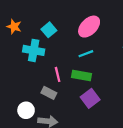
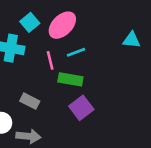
pink ellipse: (89, 27) -> (62, 25), moved
pink line: (58, 74) -> (50, 60), moved

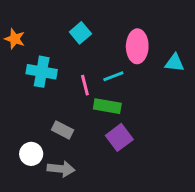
cyan square: (30, 22) -> (80, 33), moved
pink ellipse: (62, 25) -> (137, 46), moved, turned -44

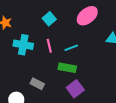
pink ellipse: (137, 46) -> (87, 16), moved, turned 50
pink line: (85, 85) -> (49, 46), moved

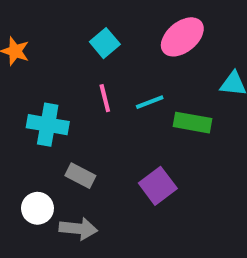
cyan cross: (23, 45) -> (48, 125), moved
green rectangle: (67, 68) -> (193, 123), moved

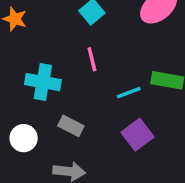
cyan line: (150, 102) -> (129, 93), moved
white circle: (37, 208) -> (24, 138), moved

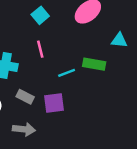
purple square: (137, 135) -> (54, 103), moved, turned 30

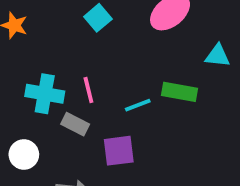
pink line: (40, 49) -> (88, 90), moved
gray rectangle: (25, 97) -> (75, 124), moved

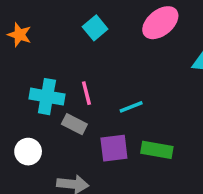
green rectangle: (180, 92) -> (157, 150), moved

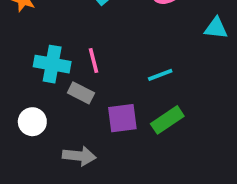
cyan line: (131, 107) -> (160, 75), moved
green rectangle: (157, 150) -> (167, 120), turned -44

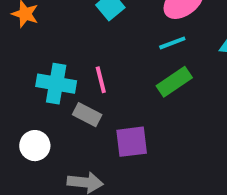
cyan line: (160, 75) -> (172, 43), moved
green rectangle: (167, 120) -> (174, 82), moved

